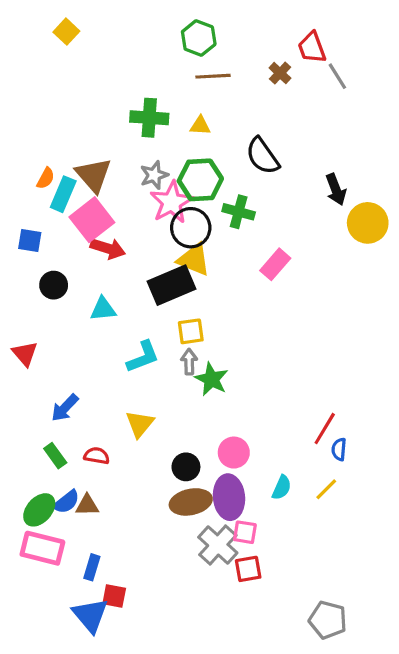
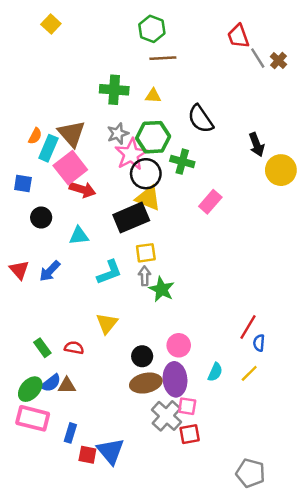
brown cross: (280, 73) -> (278, 61), moved
blue arrow: (65, 408) -> (50, 271), moved
blue triangle: (90, 615) -> (111, 451), moved

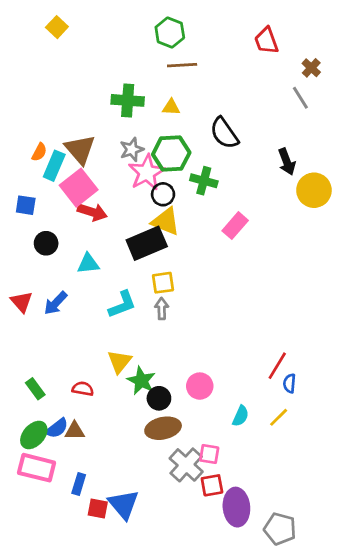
gray line: (258, 58) -> (300, 98), moved
black circle: (146, 174) -> (163, 194), size x0.7
green star: (162, 289) -> (141, 381), moved
green rectangle: (42, 348) -> (35, 389), moved
purple ellipse: (175, 379) -> (236, 507), moved

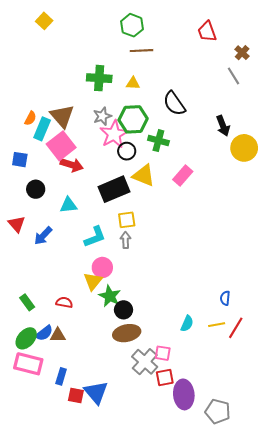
yellow triangle: (166, 222) -> (144, 175), moved
red triangle: (22, 302) -> (17, 224), moved
red line: (277, 366) -> (236, 328), moved
pink circle: (200, 386) -> (102, 267), moved
yellow line: (279, 417) -> (217, 325), turned 35

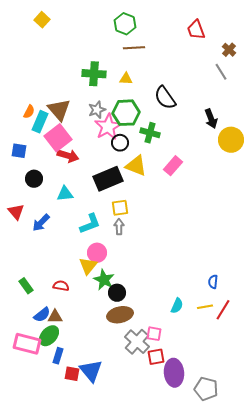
green ellipse: (26, 338) -> (49, 336), moved

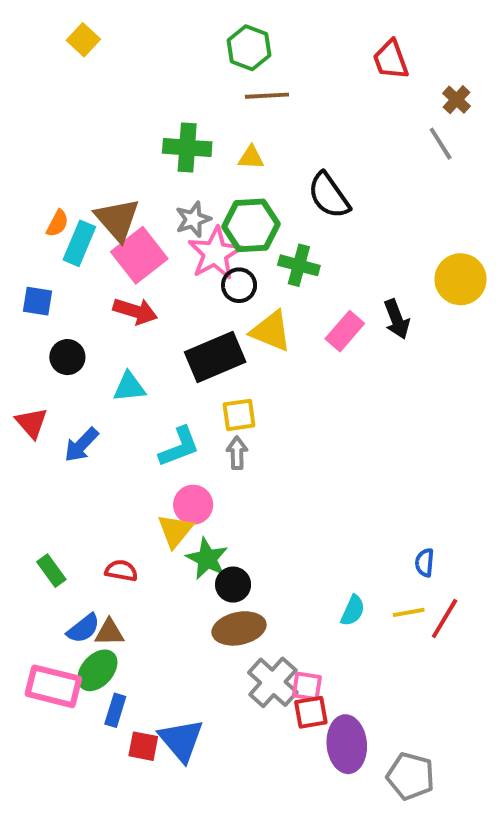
black arrow: (211, 119) -> (397, 319), moved
pink square: (58, 138) -> (139, 255), moved
pink square: (154, 334) -> (307, 686), moved

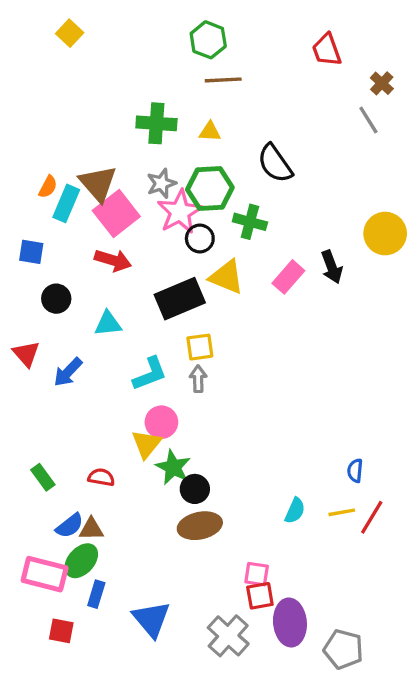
gray cross: (273, 682) -> (228, 636), moved
red square: (143, 746) -> (61, 631), moved

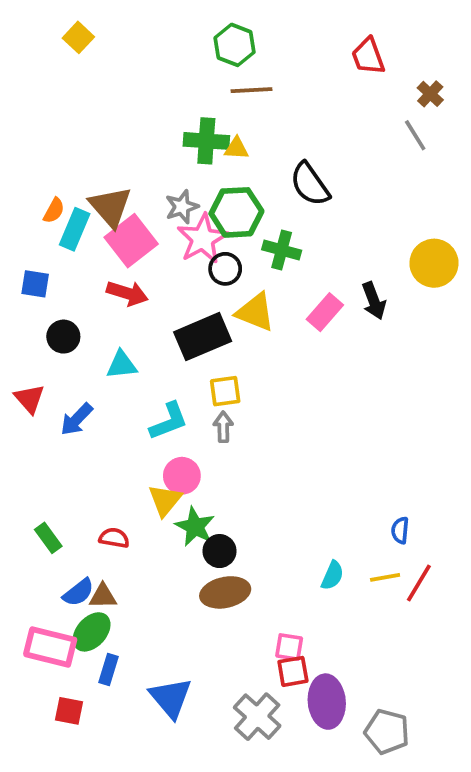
green cross: (156, 123) -> (206, 141), moved

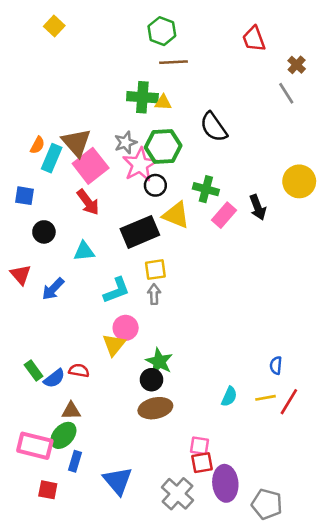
green cross: (282, 250) -> (206, 189), moved
red arrow: (127, 293) -> (88, 202), turned 36
green star: (195, 527) -> (159, 362), moved
blue semicircle: (78, 592) -> (54, 378), moved

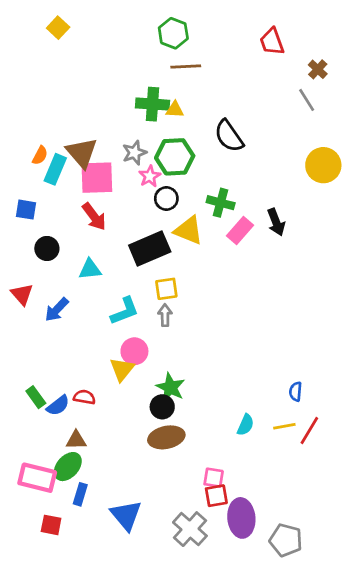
pink star: (140, 165) -> (150, 176), size x0.6
pink square: (91, 166) -> (97, 178), turned 36
yellow circle: (299, 181) -> (323, 165), moved

